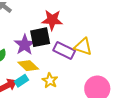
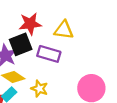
yellow triangle: (83, 47) -> (64, 30), moved

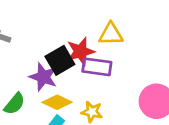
red star: (30, 24) -> (81, 51), moved

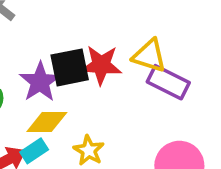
purple rectangle: (97, 67) -> (168, 82), moved
yellow diamond: (57, 102) -> (47, 122), turned -44

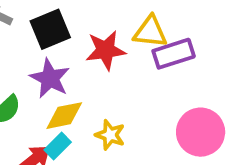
black square: (70, 67) -> (50, 29), moved
purple rectangle: (168, 82) -> (174, 54), turned -33

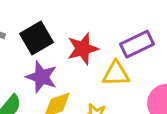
yellow triangle: (150, 32) -> (116, 74), moved

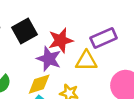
purple star: (42, 77) -> (49, 59), moved

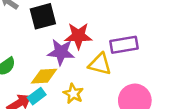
purple star: (49, 59) -> (61, 52), turned -30

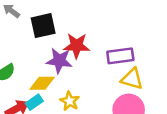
yellow triangle: (100, 64) -> (132, 79), moved

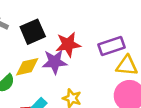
yellow diamond: (42, 83) -> (27, 67), moved

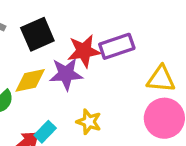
purple rectangle: (111, 46) -> (117, 46), moved

